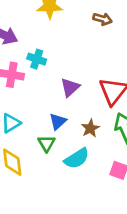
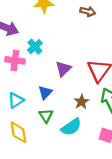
cyan cross: (37, 59) -> (35, 47), turned 32
blue triangle: (58, 121) -> (45, 92), moved

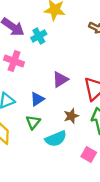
cyan cross: (35, 47) -> (39, 36), moved

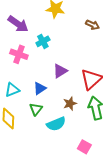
cyan cross: (39, 36) -> (43, 41), moved
pink square: (89, 154) -> (84, 147), moved

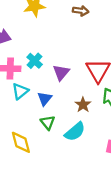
cyan cross: (43, 41) -> (35, 61), moved
cyan triangle: (12, 90) -> (20, 91), moved

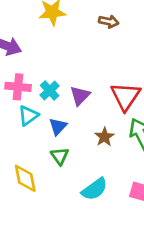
cyan cross: (35, 61) -> (50, 90), moved
cyan semicircle: (75, 132) -> (95, 189), moved

